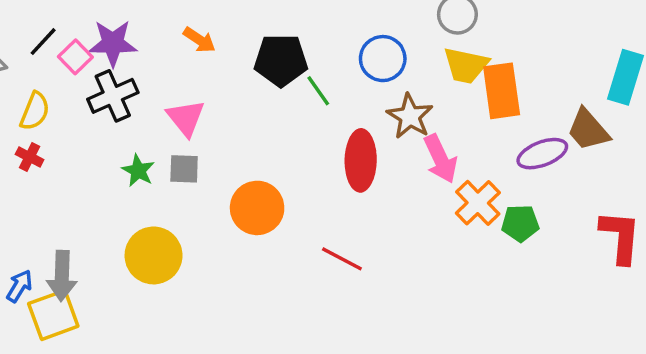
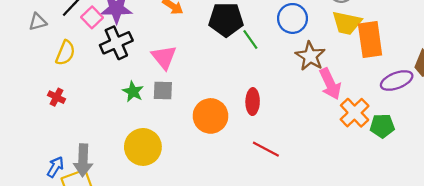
red cross: (30, 157) -> (57, 97), moved
red ellipse: (361, 160) -> (253, 102), moved, size x0.7

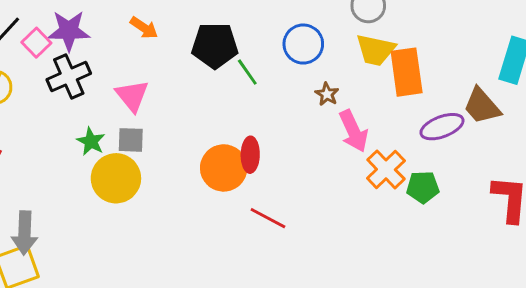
brown star: (310, 56) -> (327, 94), size x0.6
orange circle: (211, 116) -> (224, 168), moved
yellow circle: (143, 147) -> (116, 178), moved

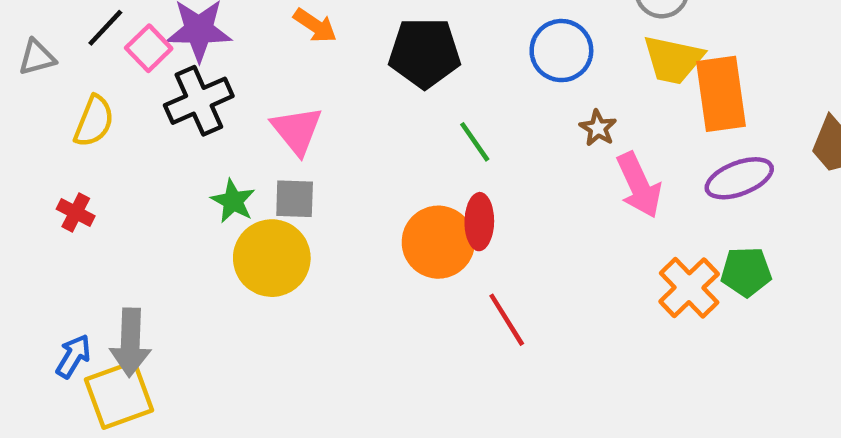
green line: (247, 72) -> (475, 142), moved
purple ellipse: (442, 127) -> (739, 178), moved
orange cross: (386, 169) -> (689, 288), moved
red line: (268, 218) -> (507, 320), turned 30

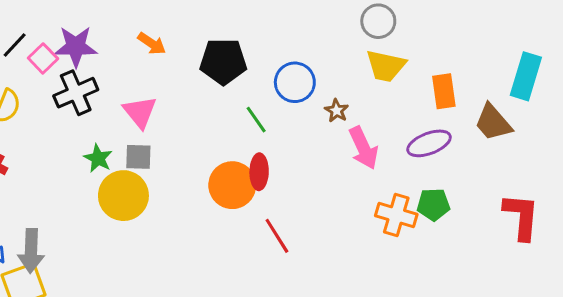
blue circle: (561, 51) -> (295, 82), moved
orange rectangle: (721, 94) -> (444, 91), moved, size x0.7
orange cross: (689, 288) -> (396, 215), turned -30

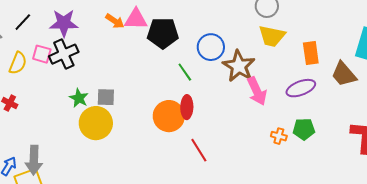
pink square: (43, 58) -> (42, 54), moved, turned -30
brown star: (337, 111) -> (239, 66), size x2.0
pink triangle: (140, 112) -> (136, 19), moved, turned -50
orange cross: (396, 215) -> (279, 136), size x0.6

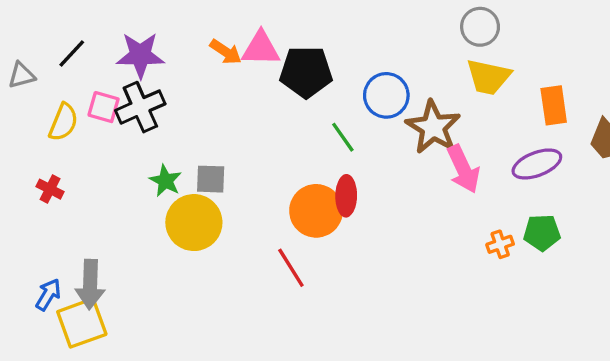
orange cross: (279, 136) -> (500, 244), turned -35
red line: (199, 150) -> (291, 268), moved

